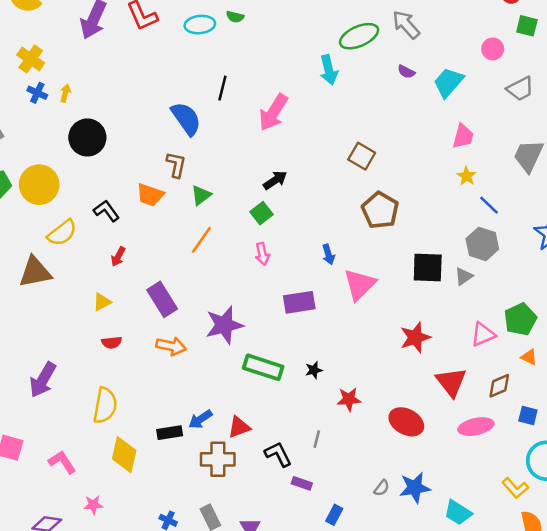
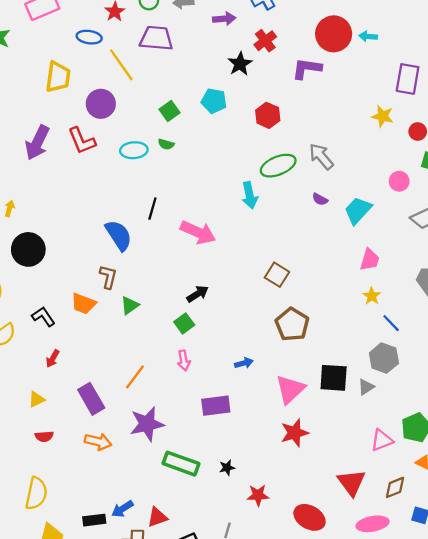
pink arrow: (273, 112) -> (198, 232), turned -100
orange line: (201, 240) -> (135, 377), moved
blue arrow: (328, 254) -> (244, 363), turned -90
pink triangle: (360, 285) -> (290, 389), moved
red star: (415, 337) -> (295, 433), moved

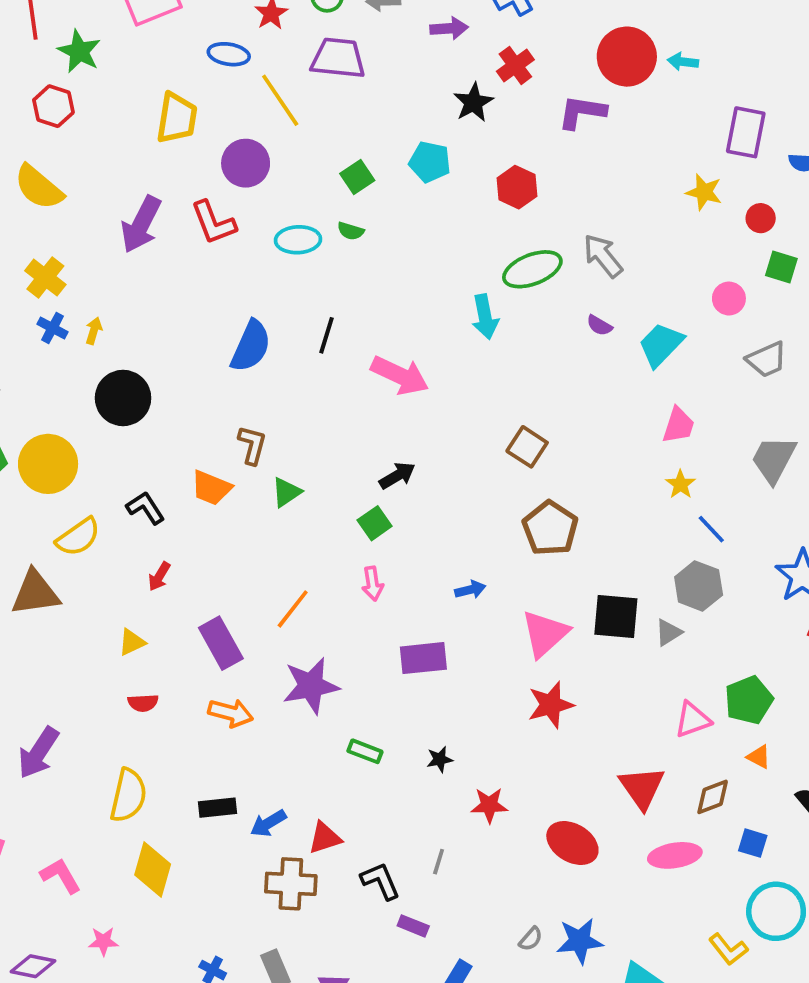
blue semicircle: (119, 235) -> (251, 346), moved, turned 56
green rectangle: (181, 464) -> (365, 751), size x0.6
black rectangle: (94, 520) -> (218, 808), moved

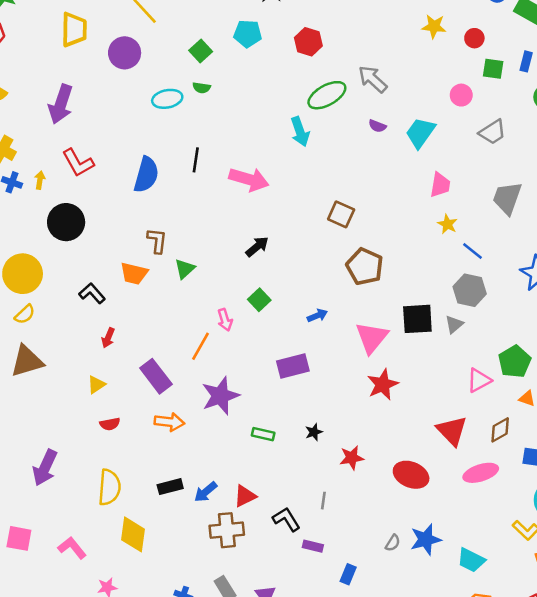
red L-shape: (213, 223) -> (78, 163), moved
green square: (375, 523) -> (259, 300), moved
yellow semicircle: (78, 537) -> (25, 314), moved, size x0.7
pink arrow: (373, 584) -> (225, 320), moved

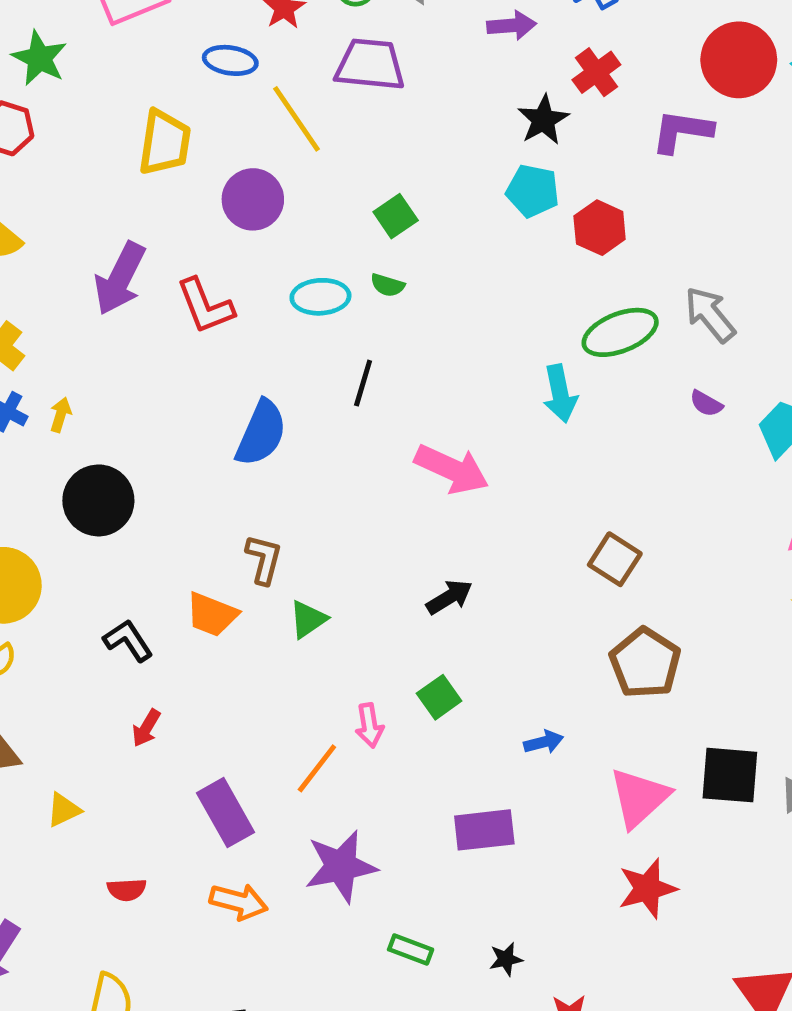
cyan pentagon: (248, 34) -> (533, 191), moved
black line: (196, 160) -> (363, 383), moved
red L-shape: (78, 163) -> (205, 306), moved
yellow triangle: (96, 385) -> (64, 810), moved

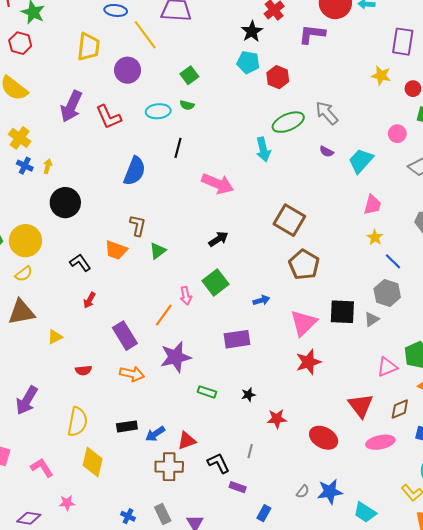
brown square: (615, 559) -> (289, 220), size x1.4
green square: (439, 697) -> (215, 282), size x1.4

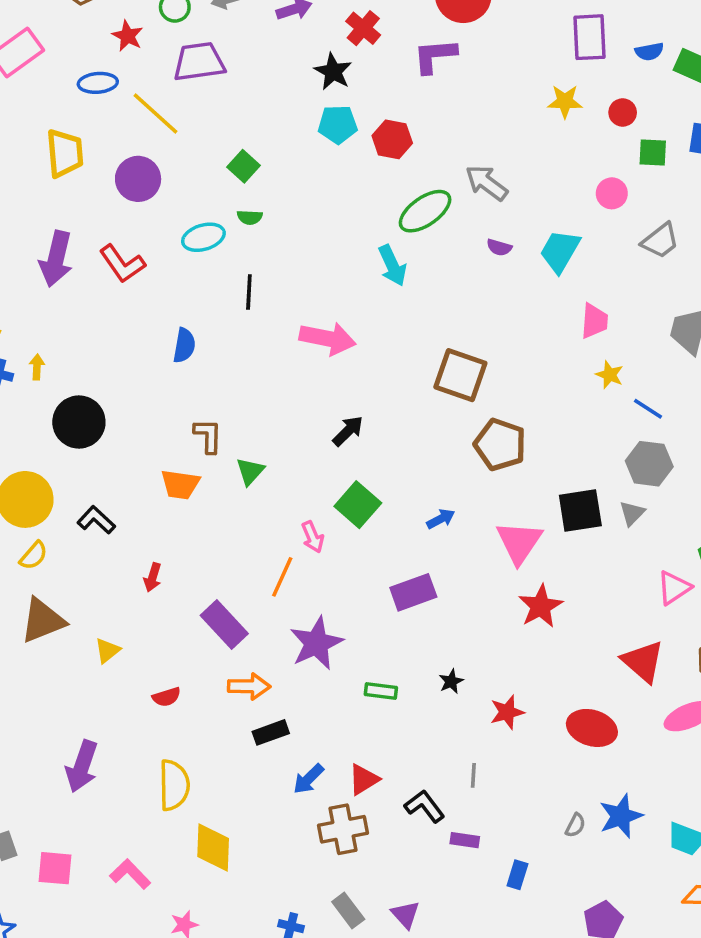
blue semicircle: (135, 171) -> (184, 345), size x0.7
black L-shape: (80, 263) -> (96, 520), moved
black rectangle: (127, 426) -> (271, 732), moved

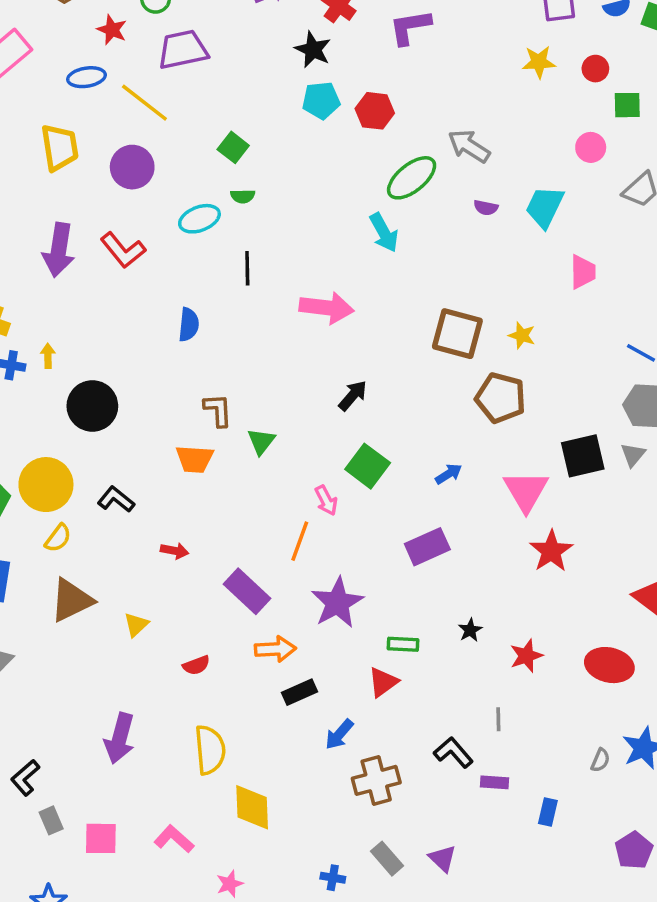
yellow star: (610, 375) -> (522, 335), moved
red arrow: (153, 577) -> (175, 551), turned -92
red triangle: (364, 780) -> (383, 682), moved

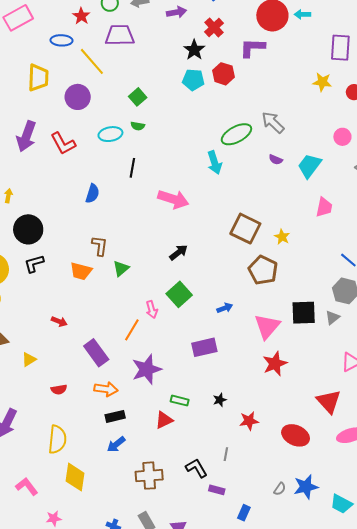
red hexagon: (375, 111) -> (223, 74), moved
black L-shape: (116, 499) -> (34, 264), moved, turned -65
blue arrow: (339, 734) -> (116, 444), moved

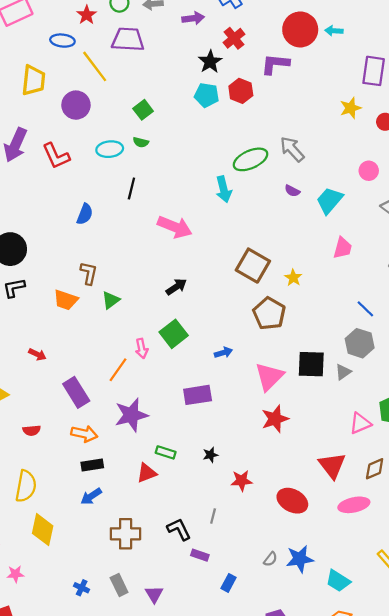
yellow star: (322, 82) -> (351, 108), turned -30

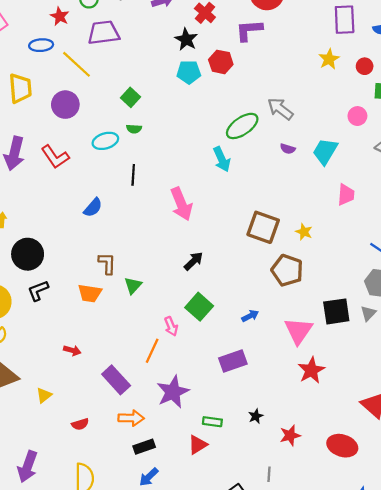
blue semicircle: (85, 214) -> (93, 208), turned 30
pink arrow: (175, 227) -> (181, 204), turned 56

